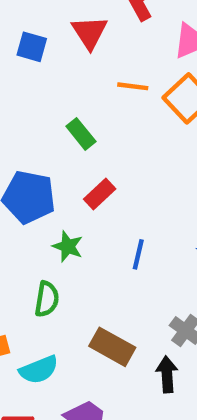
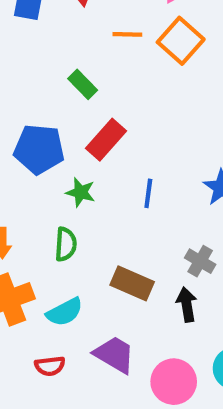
red rectangle: (100, 194) -> (106, 140), size x1.4

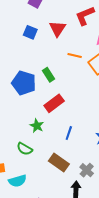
blue pentagon: (39, 149) -> (24, 83), moved
green semicircle: (66, 244) -> (25, 149), turned 105
brown rectangle: (132, 283) -> (59, 163), moved

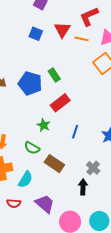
orange line: (75, 55) -> (81, 39), moved
brown rectangle: (59, 163) -> (54, 164), moved
cyan semicircle: (17, 181) -> (25, 179), turned -42

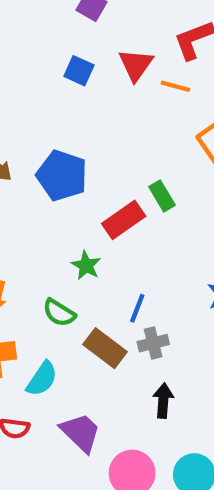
green rectangle: (54, 75) -> (162, 196), moved
blue line: (75, 132) -> (137, 308), moved
gray cross: (93, 168) -> (153, 343), moved, turned 32

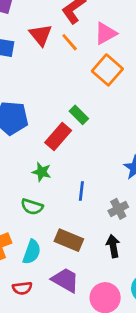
orange line: (175, 86) -> (70, 42), turned 48
gray cross: (153, 343) -> (118, 209), moved
brown rectangle: (105, 348) -> (69, 240), moved

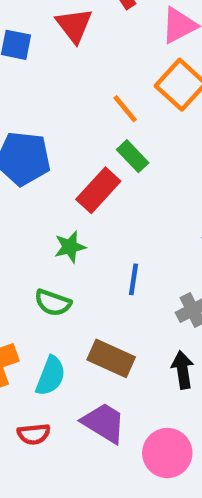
orange line: (70, 42) -> (125, 109), moved
green star: (42, 172) -> (70, 247), turned -30

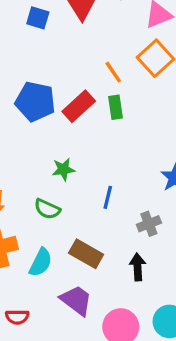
green rectangle: (133, 156) -> (116, 107), turned 30
red rectangle: (98, 190) -> (79, 106), moved
red semicircle: (34, 434) -> (17, 317), moved

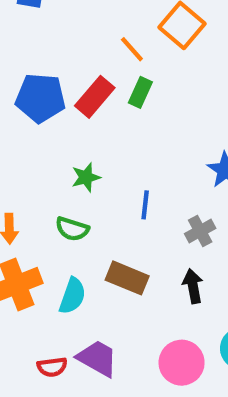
green rectangle: (116, 107) -> (140, 92), turned 40
purple trapezoid: (76, 300) -> (97, 358), moved

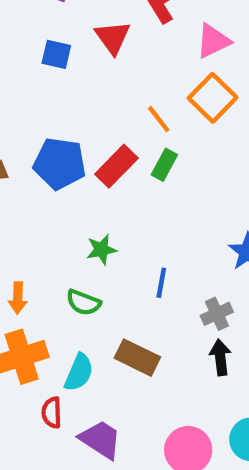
black arrow: (193, 286) -> (220, 357), moved
red semicircle: (52, 367) -> (52, 413), moved, turned 92

